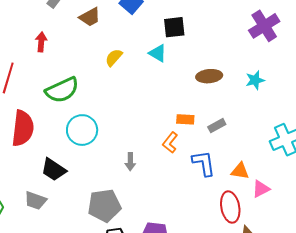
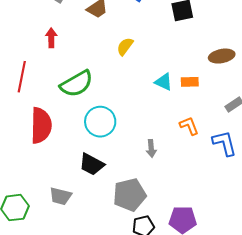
cyan triangle: (158, 53) -> (164, 82), moved
orange rectangle: (185, 119) -> (190, 82), moved
orange L-shape: (170, 143) -> (189, 126), turned 125
black trapezoid: (54, 170) -> (92, 164), moved

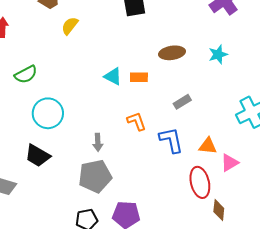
yellow semicircle: (125, 46) -> (70, 26), moved
green semicircle: (77, 84) -> (26, 74), size x0.7
gray pentagon: (130, 195) -> (95, 176), moved

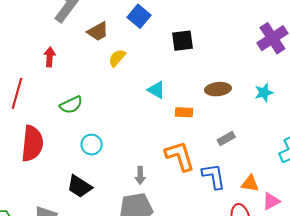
cyan triangle: (113, 76) -> (156, 90), moved
cyan circle: (48, 113) -> (92, 145), size x0.7
orange L-shape: (137, 121) -> (180, 156), size x1.6

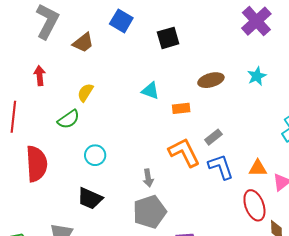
yellow semicircle: (117, 58) -> (85, 93), moved
gray rectangle: (226, 138) -> (213, 137), moved

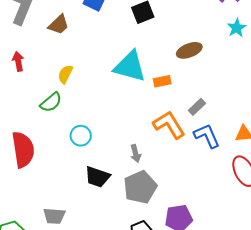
cyan star: (257, 76) -> (237, 28), moved
cyan triangle: (150, 91) -> (130, 66), size x1.8
black trapezoid: (90, 198) -> (97, 177), moved

